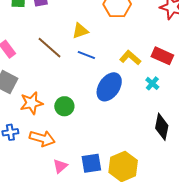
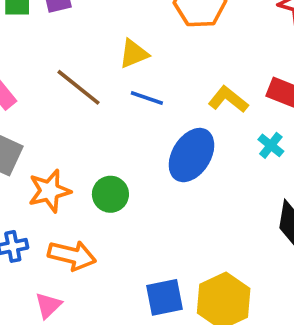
pink triangle: (60, 166) -> (48, 305), moved

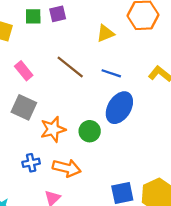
yellow triangle: (134, 54) -> (105, 33), moved
blue ellipse: (191, 155) -> (119, 108), moved

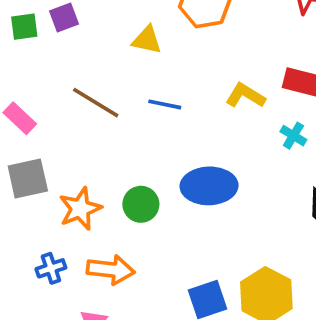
yellow triangle: (105, 33) -> (147, 40), turned 42
gray square: (24, 107) -> (28, 178), turned -30
blue ellipse: (119, 108) -> (209, 186), moved, turned 64

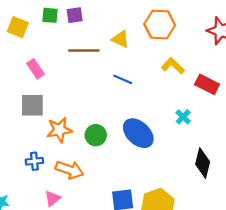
yellow L-shape: (245, 96) -> (173, 66), moved
brown line: (96, 103) -> (84, 51), moved, turned -44
cyan cross: (293, 136) -> (183, 117), moved
blue ellipse: (209, 186) -> (138, 133), turned 32

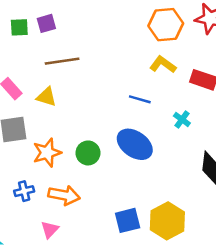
orange hexagon: (160, 25) -> (166, 25), moved
yellow triangle: (121, 39) -> (47, 97), moved
blue line: (123, 79) -> (140, 99), moved

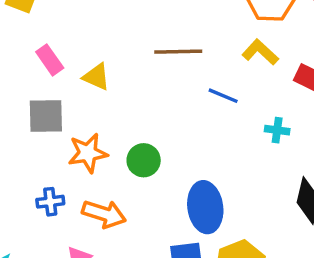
brown line: (62, 61) -> (178, 52), moved
cyan cross: (182, 119) -> (277, 130), turned -35
blue ellipse: (135, 144) -> (205, 207), moved, turned 40

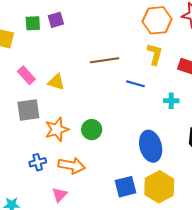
yellow L-shape: (260, 52) -> (155, 54), turned 70
blue ellipse: (205, 207) -> (151, 146), moved

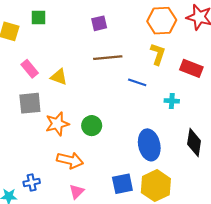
purple square: (56, 20) -> (99, 23), moved
blue cross: (38, 162) -> (32, 182), moved
pink triangle: (60, 195) -> (77, 191), moved

